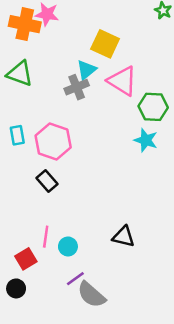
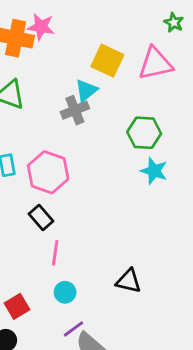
pink triangle: (122, 81) -> (155, 64), moved, turned -44
green hexagon: (153, 107) -> (144, 133), moved
pink line: (46, 237) -> (55, 253), moved

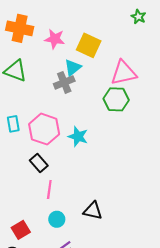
pink star: (41, 27) -> (55, 39), moved
pink triangle: (155, 64) -> (124, 73), moved
cyan star: (154, 171) -> (78, 137), moved
black triangle: (129, 281) -> (93, 211), moved

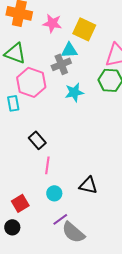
cyan triangle: (73, 68) -> (69, 50), turned 36
pink hexagon: (44, 129) -> (31, 82), moved
cyan star: (78, 137) -> (74, 92), moved, turned -30

